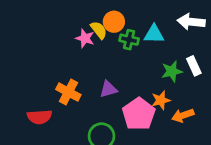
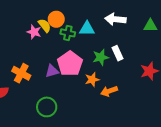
pink pentagon: (139, 114) -> (70, 64), moved

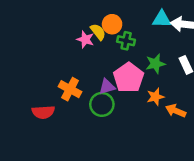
cyan triangle: (87, 29) -> (162, 19), moved
green star: (101, 57) -> (155, 64), moved
orange arrow: (109, 91) -> (176, 111), turned 42
green circle: (47, 107) -> (102, 104), moved

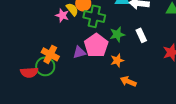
green cross: (126, 41) -> (94, 16), size x1.5
green circle: (102, 104) -> (45, 66), moved
orange arrow: (176, 111) -> (128, 81), moved

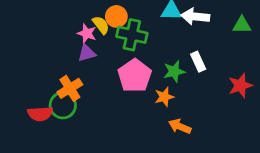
green star: (117, 34) -> (174, 71), moved
purple triangle: (79, 52) -> (87, 53), moved
orange cross: (50, 54) -> (70, 88), turned 30

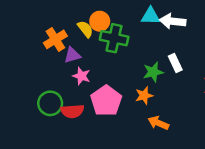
pink star: (87, 33) -> (81, 76), moved
pink pentagon: (135, 76) -> (106, 101), moved
orange cross: (70, 88) -> (55, 39), moved
red semicircle: (40, 114) -> (72, 111), moved

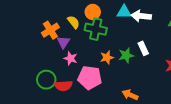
orange circle: (100, 21) -> (93, 12), moved
purple triangle: (72, 55) -> (63, 42), turned -40
orange star: (144, 96) -> (107, 57), moved
pink pentagon: (106, 101) -> (90, 78), turned -30

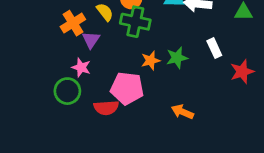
white rectangle: (143, 48) -> (214, 48), moved
pink star: (71, 58) -> (81, 67), moved
red semicircle: (63, 86) -> (106, 108), moved

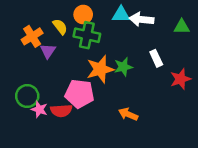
orange star: (151, 61) -> (100, 69), size x1.6
pink star: (81, 67) -> (39, 109), moved

